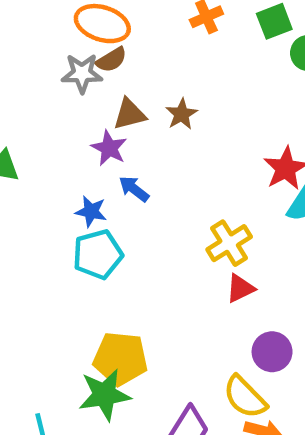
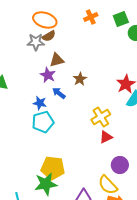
brown star: (182, 114) -> (80, 79), moved

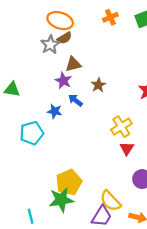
gray star: (36, 42) -> (50, 45), turned -30
cyan pentagon: (43, 122) -> (32, 133), moved
red triangle: (106, 137) -> (127, 148), turned -32
yellow pentagon: (53, 168) -> (69, 182), turned -30
yellow semicircle: (108, 185) -> (110, 201), moved

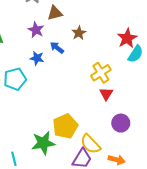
purple star: (63, 81) -> (36, 30), moved
yellow pentagon: (69, 182) -> (65, 126), moved

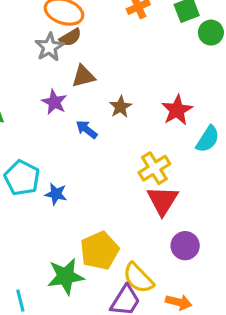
red star: (127, 38) -> (177, 110), moved
blue star: (37, 58) -> (56, 194), moved
cyan pentagon: (15, 79) -> (22, 178), turned -30
red triangle: (106, 94) -> (162, 200), size x1.5

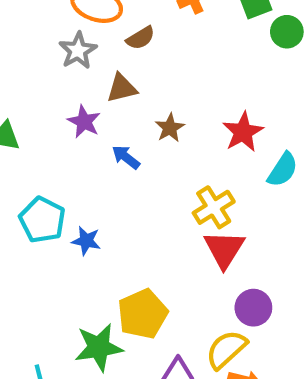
brown semicircle: (70, 37) -> (141, 38), moved
yellow semicircle: (138, 278) -> (226, 349), moved, turned 92

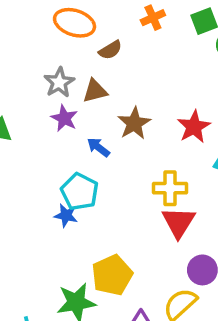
gray star: (78, 51) -> (59, 82), moved
brown star: (170, 128) -> (134, 123), size x1.4
yellow cross: (214, 207) -> (170, 188), turned 32
cyan pentagon: (42, 220) -> (80, 192), moved

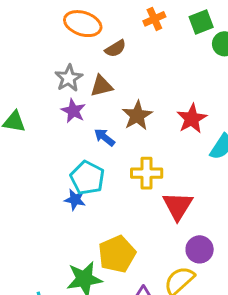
yellow cross: (170, 188) -> (147, 173), moved

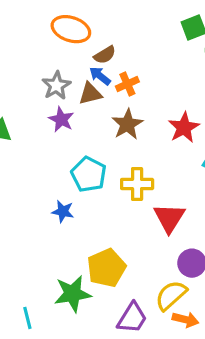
orange cross: (154, 19) -> (127, 84), moved
blue arrow: (105, 137) -> (100, 76), moved
cyan pentagon: (87, 178) -> (89, 174), moved

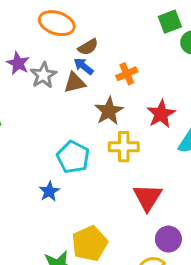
orange cross: (127, 84) -> (127, 74), moved
purple star: (61, 119) -> (18, 63), moved
yellow cross: (137, 184) -> (124, 147), moved
blue star: (63, 211) -> (49, 191), turned 30

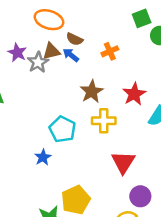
brown semicircle: (88, 47) -> (75, 39), turned 56
orange cross: (127, 74) -> (110, 51), moved
brown triangle: (75, 83) -> (51, 51), moved

